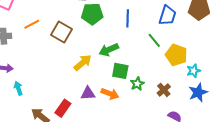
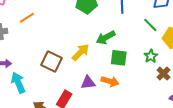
brown square: (61, 32) -> (52, 62), moved
green star: (137, 84) -> (151, 56), moved
cyan arrow: (18, 88) -> (18, 83), size x1.5

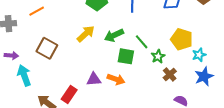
green line: (150, 25) -> (142, 42), moved
yellow arrow: (81, 52) -> (86, 34), moved
brown square: (52, 62) -> (47, 48), moved

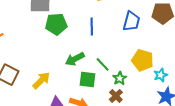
yellow arrow: (86, 34) -> (41, 80), moved
brown cross: (170, 74) -> (116, 96), moved

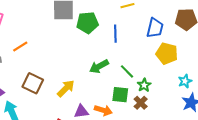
green pentagon: (56, 24) -> (87, 23), moved
yellow pentagon: (142, 60) -> (167, 53), moved
green square: (88, 79) -> (120, 95), moved

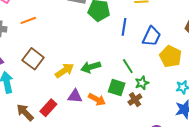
blue trapezoid: (155, 28) -> (152, 36), moved
green arrow: (99, 66) -> (91, 67), moved

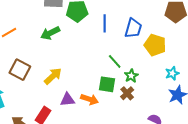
green arrow: (91, 67) -> (50, 33), moved

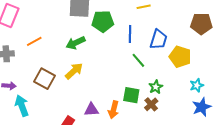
green line: (115, 61) -> (138, 60), moved
yellow arrow: (53, 76) -> (74, 71), moved
orange arrow: (90, 99) -> (113, 110), turned 84

